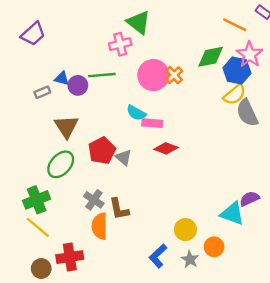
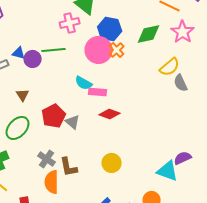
blue hexagon: (237, 71) -> (110, 29), moved
gray semicircle: (247, 113) -> (181, 83), size x0.7
brown triangle: (66, 127) -> (23, 95), size x0.6
yellow circle: (185, 230) -> (112, 163), moved

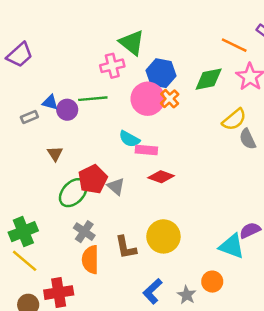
green ellipse: (18, 128) -> (73, 193), moved
yellow circle: (112, 163) -> (163, 236), size x1.4
brown L-shape: (69, 167) -> (126, 247), moved

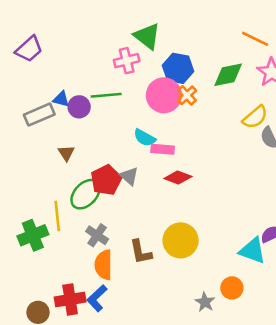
gray rectangle: (29, 117) -> (39, 115), size x1.6
gray triangle: (116, 186) -> (129, 176), moved
yellow line: (25, 261) -> (57, 216), moved, turned 44
blue L-shape: (153, 291) -> (97, 298), moved

